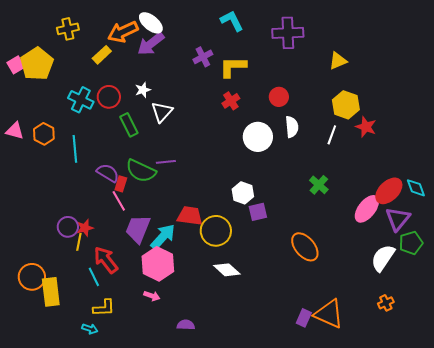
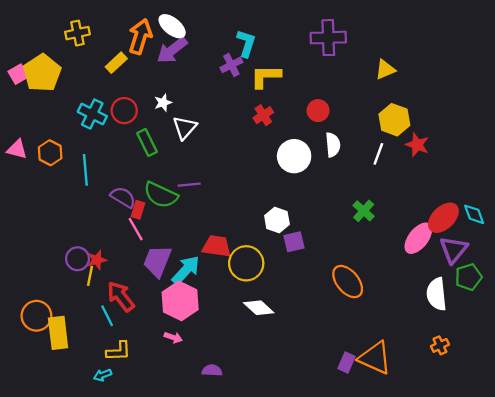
cyan L-shape: (232, 21) -> (246, 43), moved, turned 45
orange arrow: (123, 32) -> (140, 36), turned 132
white semicircle: (383, 258) -> (437, 294), turned -40
cyan arrow: (90, 329) -> (103, 375), turned 140

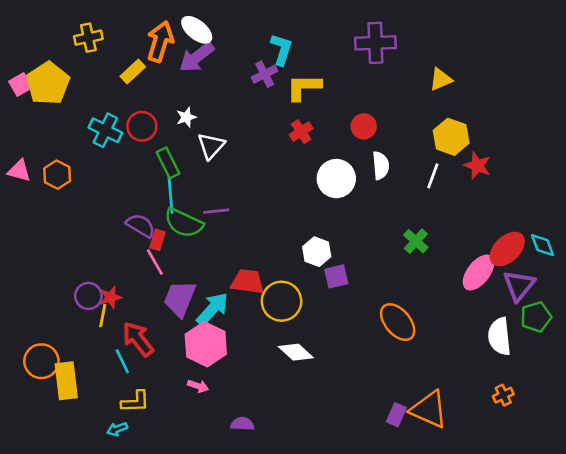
cyan line: (85, 170) -> (171, 196), moved

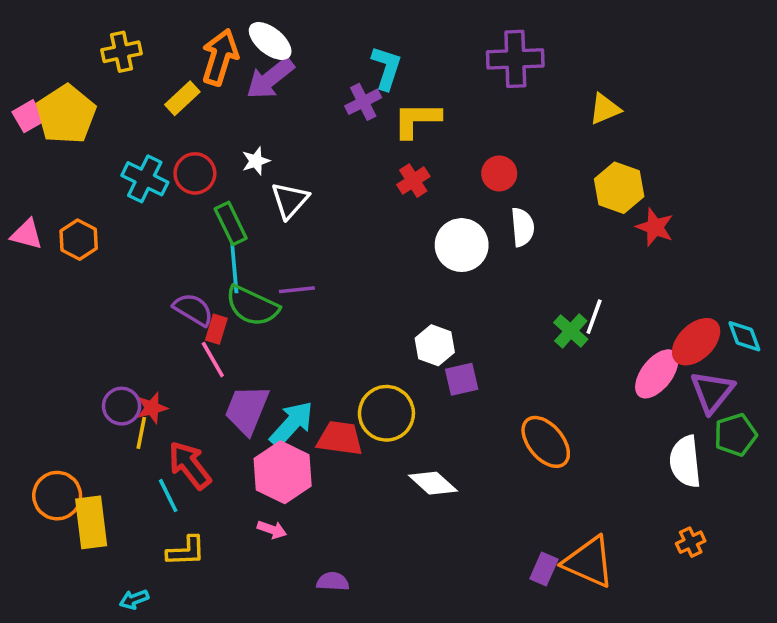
white line: (433, 176) -> (594, 317), moved
red trapezoid: (248, 282) -> (340, 438), moved
white diamond: (296, 352) -> (433, 483), moved
cyan arrow: (117, 429) -> (134, 599), moved

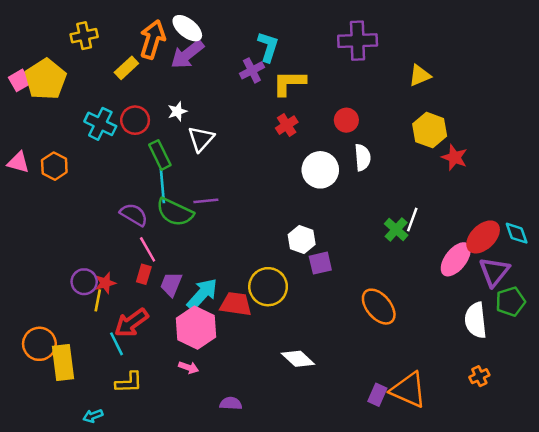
red rectangle: (216, 329) -> (144, 274), moved
purple trapezoid: (247, 410) -> (171, 284), size x0.7
red arrow: (190, 465) -> (131, 323), turned -88
white diamond: (433, 483) -> (298, 359), moved

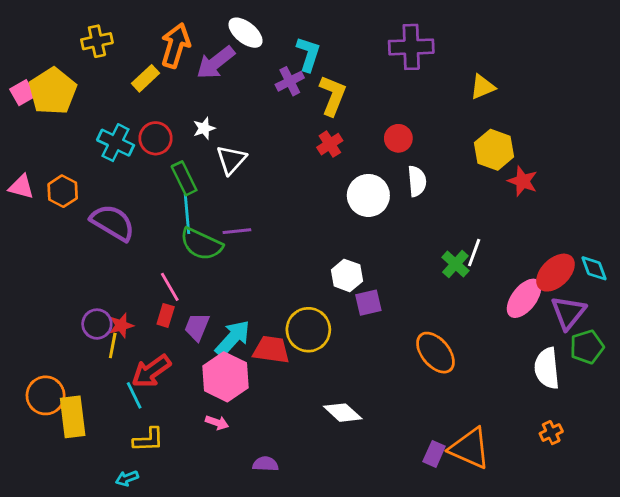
white ellipse: (187, 28) -> (246, 33), moved
yellow L-shape: (289, 83) -> (333, 95), turned 112
purple semicircle: (134, 215) -> (113, 223), moved, size x1.4
cyan arrow: (93, 416) -> (127, 478), moved

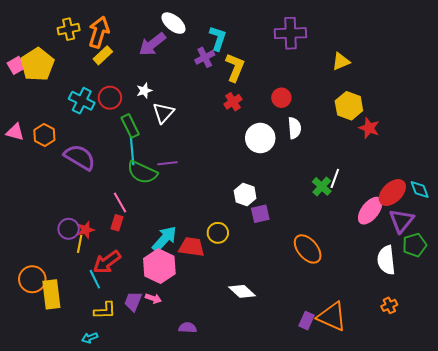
orange arrow: (176, 45) -> (99, 32), moved
purple trapezoid: (197, 327) -> (133, 301), moved
yellow circle: (308, 330) -> (218, 233), size x0.7

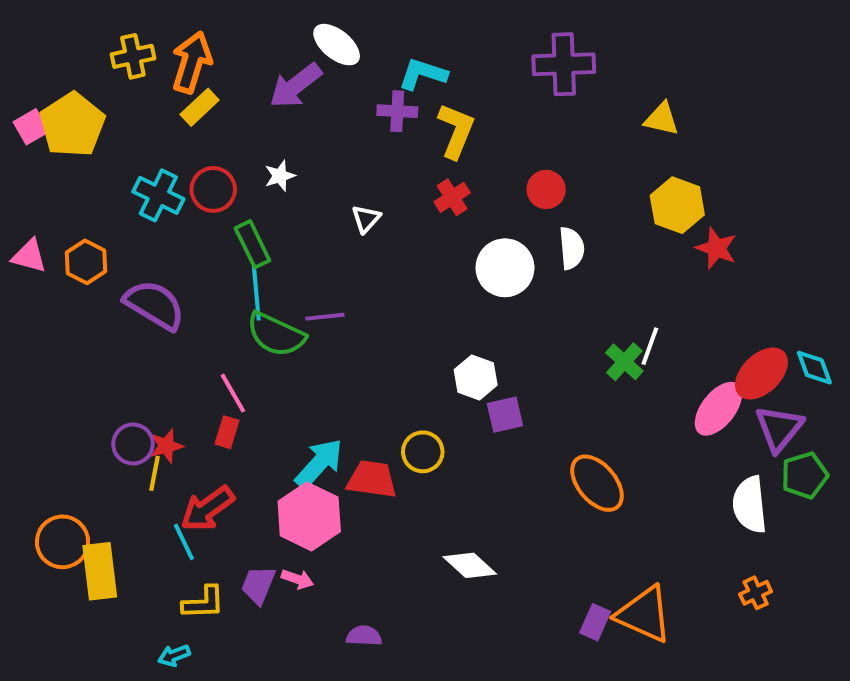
cyan L-shape: (218, 38) -> (423, 74), turned -90
purple cross: (205, 57) -> (397, 111), turned 30
yellow triangle: (341, 61) -> (662, 119), turned 36
white triangle: (163, 113) -> (366, 219), moved, size x0.7

